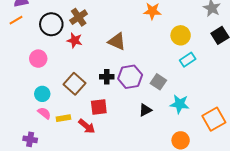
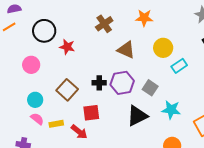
brown cross: (79, 17) -> (104, 24), moved
yellow circle: (181, 35) -> (163, 48), moved
brown triangle: (117, 41) -> (126, 50), moved
black triangle: (145, 110) -> (137, 116), size x1.6

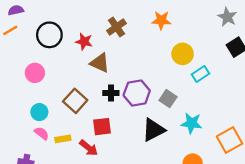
red star: (67, 47) -> (84, 42), moved
brown triangle: (126, 50) -> (100, 63), moved

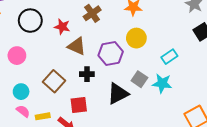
yellow circle: (183, 54) -> (136, 38), moved
purple hexagon: (137, 93) -> (111, 53), moved
cyan star: (192, 123) -> (162, 83), moved
black triangle: (153, 130) -> (118, 94), moved

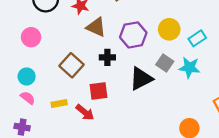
yellow circle: (136, 38) -> (169, 29), moved
cyan circle: (21, 92) -> (27, 76), moved
pink semicircle: (23, 111) -> (28, 98), moved

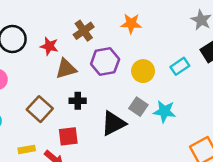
brown triangle: (96, 27) -> (66, 69), turned -40
purple hexagon: (133, 35) -> (105, 62), moved
cyan rectangle: (197, 38) -> (180, 66), moved

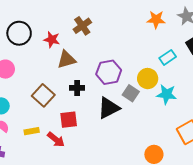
orange star: (131, 24) -> (156, 20), moved
purple hexagon: (105, 62) -> (109, 72), moved
yellow circle: (143, 71) -> (148, 79), moved
cyan star: (164, 111) -> (167, 94), moved

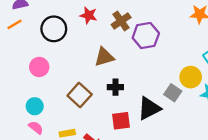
red star: (52, 40) -> (89, 15), moved
purple hexagon: (109, 72) -> (146, 36), moved
red square: (69, 120) -> (121, 121), moved

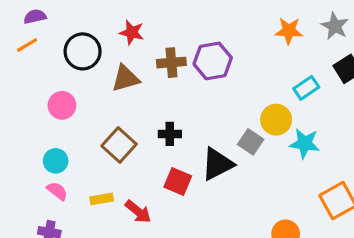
brown cross: (121, 21) -> (171, 63), moved, turned 30
brown triangle: (104, 57) -> (125, 78), moved
red square: (121, 121) -> (178, 181), turned 30

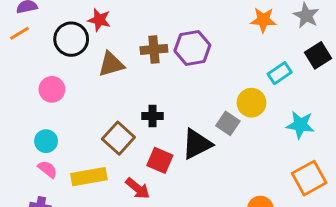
red star: (132, 32) -> (99, 20), moved
cyan star: (305, 143) -> (300, 125), moved
brown square: (119, 145) -> (118, 138), moved
yellow rectangle: (102, 199) -> (89, 177), size x1.6
red arrow: (138, 212) -> (138, 188), moved

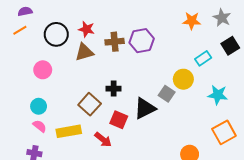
red star: (99, 20) -> (86, 29), moved

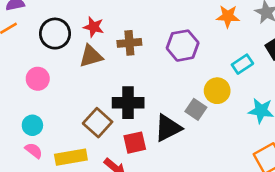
purple hexagon: (142, 41) -> (183, 46), moved
black cross: (114, 89) -> (128, 103), size x1.6
red square: (119, 120) -> (135, 143), turned -36

